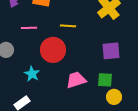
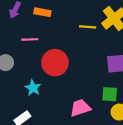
yellow line: (68, 26) -> (88, 27), moved
pink trapezoid: (76, 80) -> (80, 108), moved

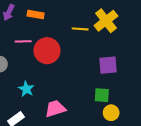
red circle: (55, 63) -> (47, 51), moved
pink trapezoid: (80, 108) -> (55, 109), moved

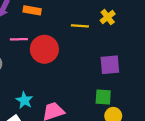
yellow cross: (106, 21) -> (108, 17), size x0.6
cyan star: (26, 89) -> (24, 100), moved

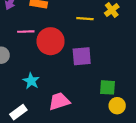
purple square: (110, 65) -> (82, 56), moved
cyan star: (24, 100) -> (31, 81), moved

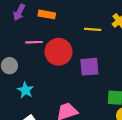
cyan star: (31, 81) -> (25, 90), moved

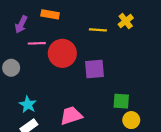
purple arrow: (19, 12) -> (21, 24), moved
cyan star: (25, 90) -> (28, 104), moved

